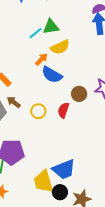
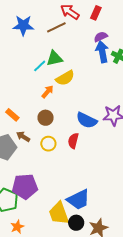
blue semicircle: (52, 75) -> (87, 120), moved
brown circle: (79, 94) -> (46, 118), moved

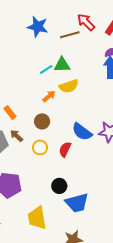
blue trapezoid: (78, 200) -> (77, 203), moved
black circle: (76, 223) -> (59, 186), moved

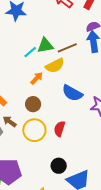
brown line: (70, 35) -> (67, 48), moved
blue semicircle: (82, 132) -> (72, 93), moved
yellow circle: (40, 147) -> (34, 130), size x1.5

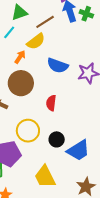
green triangle: (45, 45) -> (19, 13), moved
brown circle: (33, 104) -> (21, 83), size x1.6
yellow circle: (34, 130) -> (28, 131), moved

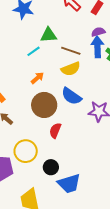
brown line: (45, 22) -> (71, 51), turned 36
yellow semicircle: (36, 41) -> (71, 69), moved
brown circle: (21, 83) -> (44, 105), moved

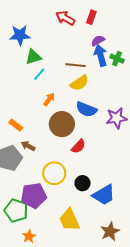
green triangle: (49, 35) -> (33, 57), moved
red semicircle: (55, 130) -> (78, 146), turned -147

